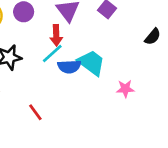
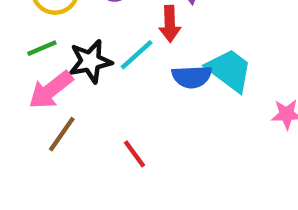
cyan line: (52, 54) -> (137, 55), moved

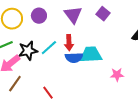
red arrow: (170, 24) -> (69, 43), moved
cyan trapezoid: (229, 70) -> (91, 55), turned -40

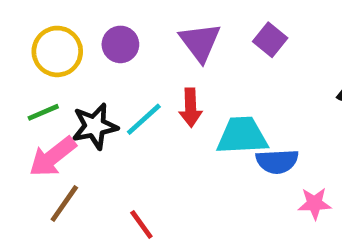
blue semicircle: (74, 58) -> (277, 161), moved
pink star: (117, 75) -> (315, 203), moved

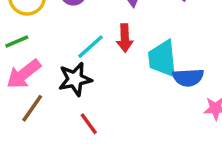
black star: (95, 126) -> (75, 79), moved
cyan trapezoid: (242, 136) -> (162, 59), turned -93

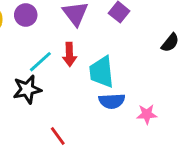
blue semicircle: (188, 77) -> (112, 101), moved
red line: (89, 124) -> (58, 136), moved

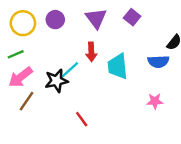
cyan line: (40, 62) -> (70, 70), moved
blue semicircle: (112, 101) -> (158, 62), moved

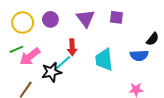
purple square: (132, 17) -> (116, 17), turned -32
red arrow: (91, 52) -> (72, 47), moved
pink arrow: (20, 77) -> (30, 57), moved

